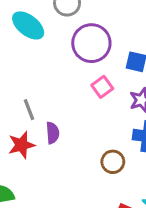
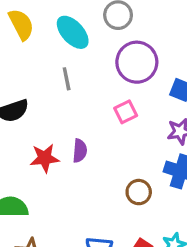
pink square: (102, 87) -> (126, 112), moved
gray line: (29, 110) -> (67, 79), moved

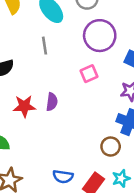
brown circle: (139, 192) -> (111, 147), moved

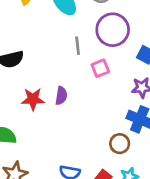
gray line: (45, 46) -> (78, 46), moved

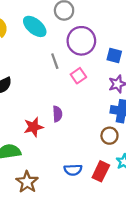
purple semicircle: (61, 96) -> (57, 114), moved
red star: (33, 99) -> (33, 127), moved

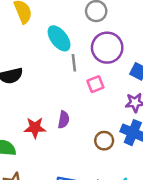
cyan ellipse: (35, 26) -> (59, 38), moved
brown circle: (109, 136) -> (104, 141), moved

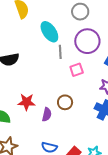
purple semicircle: (64, 120) -> (47, 114), moved
brown circle: (104, 141) -> (65, 102), moved

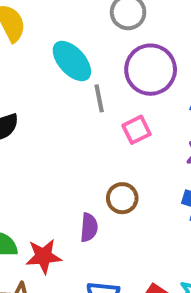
red star: (27, 102) -> (44, 256), moved

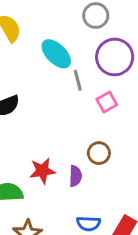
red star: (44, 256) -> (42, 171), moved

